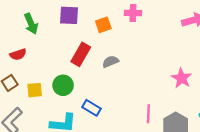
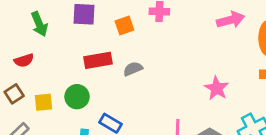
red rectangle: (81, 54) -> (98, 60), turned 50

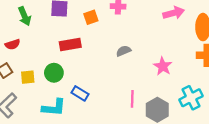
gray semicircle: (133, 69) -> (124, 51), moved

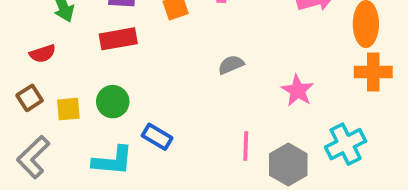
red rectangle: (70, 44) -> (118, 39), moved

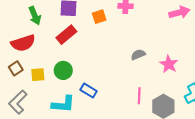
red rectangle: (118, 39) -> (66, 35), turned -30
red semicircle: (43, 54) -> (23, 43), size x1.6
gray semicircle: (231, 65) -> (138, 55), moved

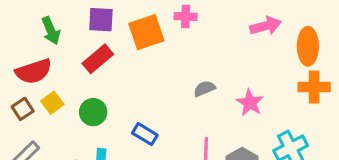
orange square: (99, 17) -> (146, 32), size x1.6
yellow square: (38, 75) -> (52, 103), moved, turned -32
blue rectangle: (89, 90) -> (145, 134), moved

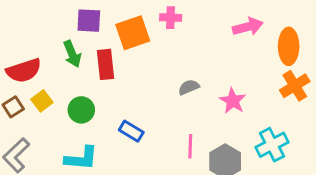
green arrow: (51, 31) -> (72, 54), moved
red rectangle: (98, 59) -> (106, 64), moved, turned -56
orange cross: (314, 87) -> (295, 86), turned -32

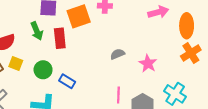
yellow square: (42, 101) -> (16, 63), turned -32
blue rectangle: (131, 131) -> (67, 81), moved
cyan cross: (272, 145) -> (175, 94), turned -30

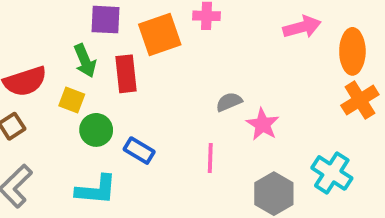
yellow square: (16, 63) -> (72, 100), moved
pink star: (148, 63) -> (263, 124), moved
pink line: (118, 95) -> (210, 158), moved

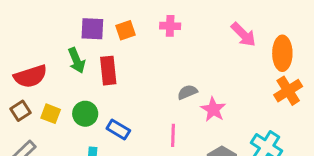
pink arrow: (302, 27) -> (244, 35), turned 60
orange square: (160, 35) -> (125, 30), moved, size x0.6
yellow square: (72, 100) -> (51, 114), moved

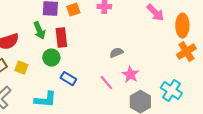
pink star: (213, 109) -> (130, 75), moved
green circle: (85, 114) -> (51, 58), moved
pink line: (173, 135) -> (106, 83), turned -42

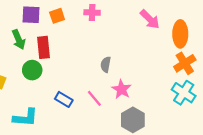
gray semicircle: (116, 53) -> (106, 64), turned -56
blue rectangle: (68, 79) -> (64, 99), moved
cyan cross: (171, 91) -> (184, 93), moved

